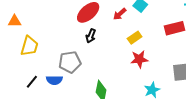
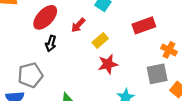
red arrow: (120, 14) -> (78, 25), moved

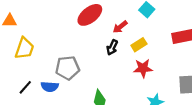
black arrow: (51, 43) -> (112, 47), moved

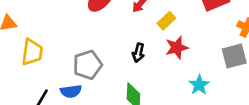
black arrow: (112, 47) -> (138, 53), moved

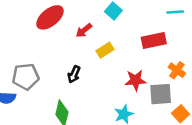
red star: (177, 48) -> (135, 80), moved

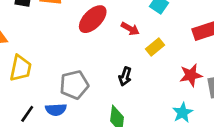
red arrow: (84, 30) -> (130, 29), turned -105

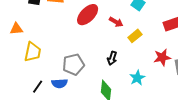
cyan star: (183, 113) -> (137, 78), moved

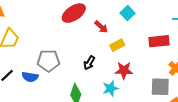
red star: (162, 57) -> (124, 70), moved

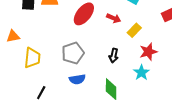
gray pentagon: (48, 61) -> (73, 53), moved
blue semicircle: (30, 77) -> (77, 79), moved

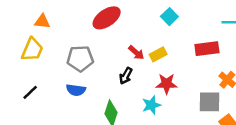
red arrow: (114, 18) -> (136, 53), moved
orange triangle: (13, 36) -> (42, 21), moved

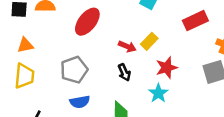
black arrow: (126, 76) -> (124, 72), turned -35

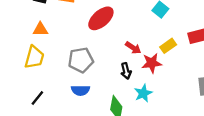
yellow rectangle: (149, 41) -> (168, 46), moved
red star: (167, 68) -> (152, 63), moved
cyan star: (158, 93) -> (143, 93), moved

